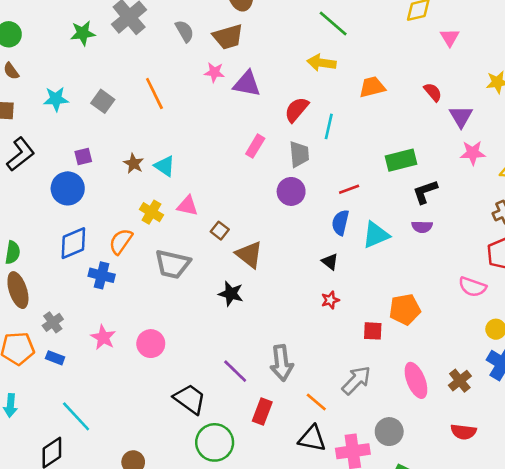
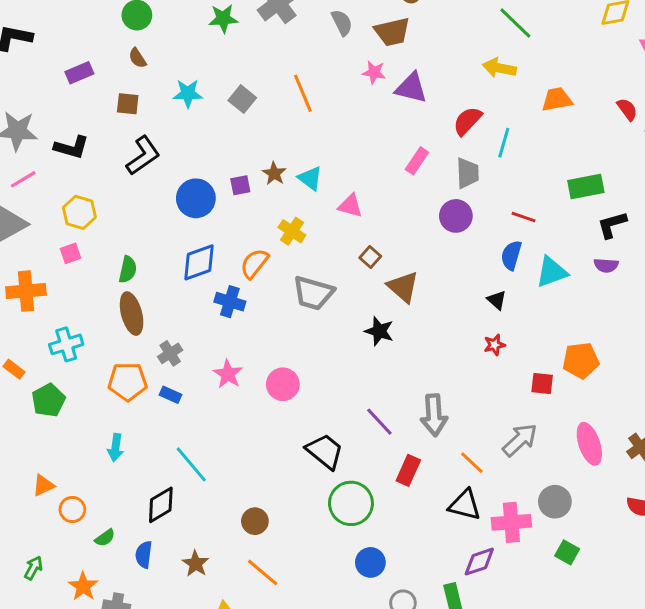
purple square: (83, 156) -> (240, 185), moved
red line: (349, 189) -> (524, 217), turned 36
pink triangle: (187, 206) -> (350, 206), moved

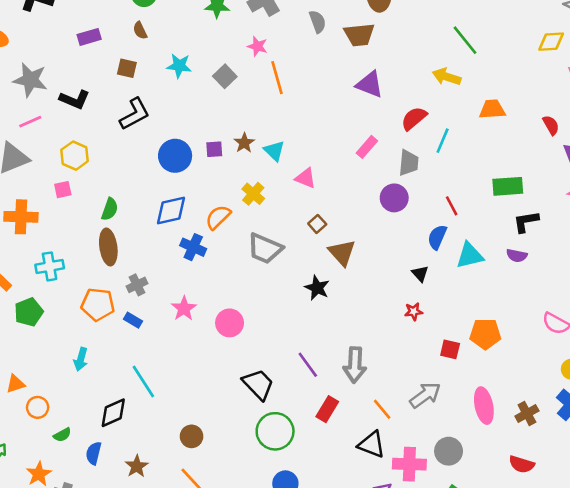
pink star: (374, 72) -> (257, 46), moved
red line: (524, 217) -> (452, 206), turned 36

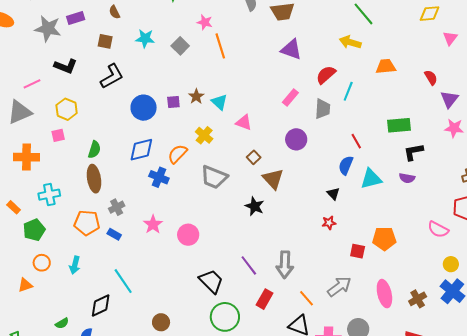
gray star: (30, 80) -> (48, 29), moved
purple circle: (394, 198) -> (296, 139), moved
orange circle: (38, 407) -> (42, 263), moved

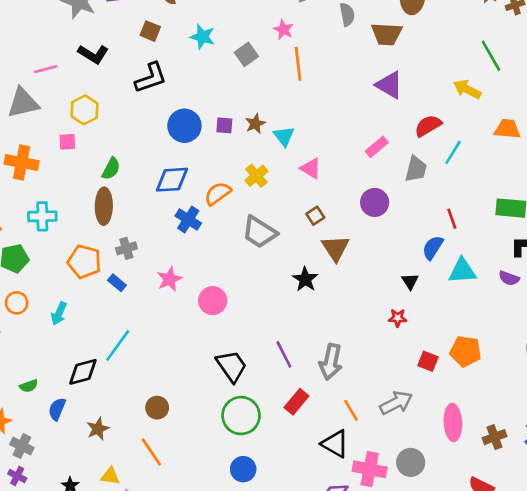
cyan line: (123, 281) -> (118, 345), turned 60

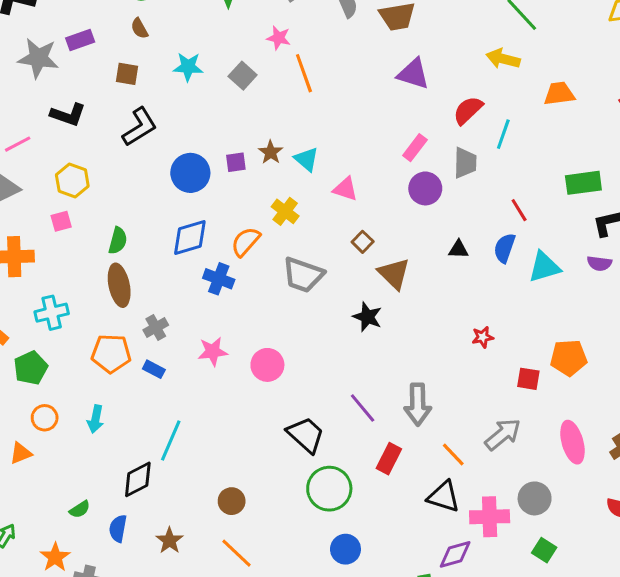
purple circle: (375, 202) -> (425, 188), moved
pink star: (169, 279) -> (213, 352), turned 30
black triangle: (410, 281) -> (458, 249), moved, turned -42

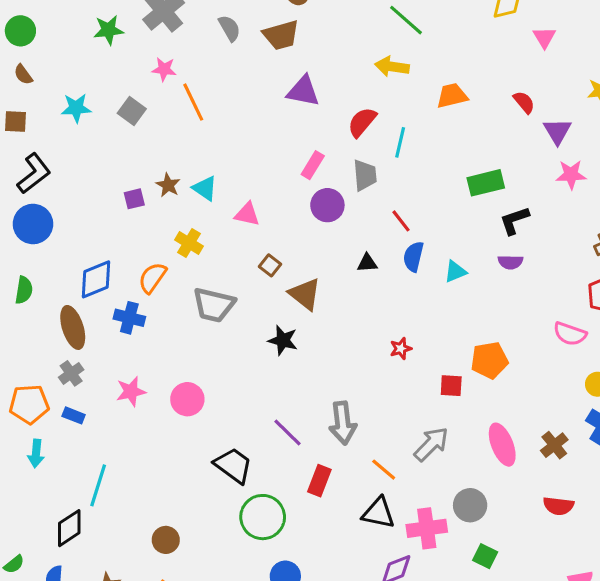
blue circle: (190, 173) -> (33, 224), moved
red line: (519, 210) -> (401, 221), moved
cyan triangle: (544, 267) -> (455, 271), size x0.7
brown ellipse: (119, 285) -> (73, 327), moved
cyan arrow: (95, 419) -> (36, 453), moved

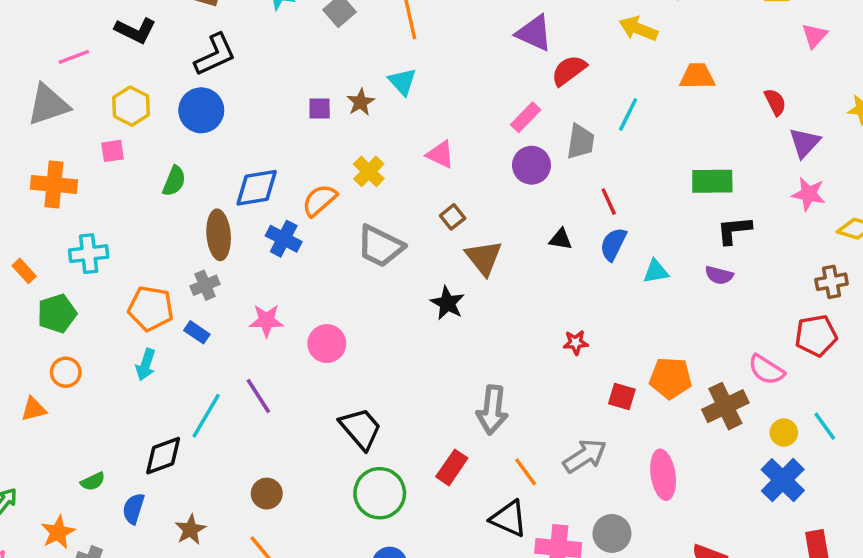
red semicircle: (362, 122) -> (569, 70), moved
cyan triangle: (205, 188) -> (402, 82), moved
purple line: (288, 432) -> (258, 396), moved
brown cross: (554, 445) -> (725, 406), moved, size x1.4

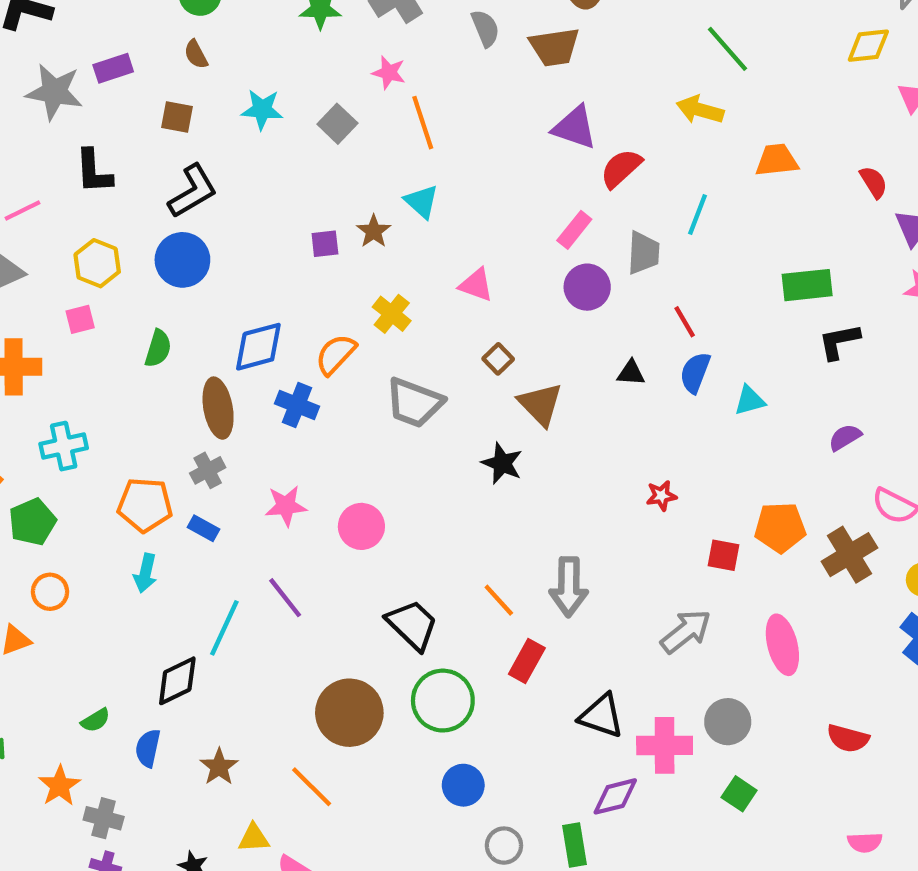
black L-shape: (135, 31) -> (94, 171), turned 66
purple semicircle: (719, 275) -> (845, 437), moved, turned 140
orange line: (526, 472) -> (499, 600), moved
brown circle: (267, 494) -> (349, 713), moved, size x1.8

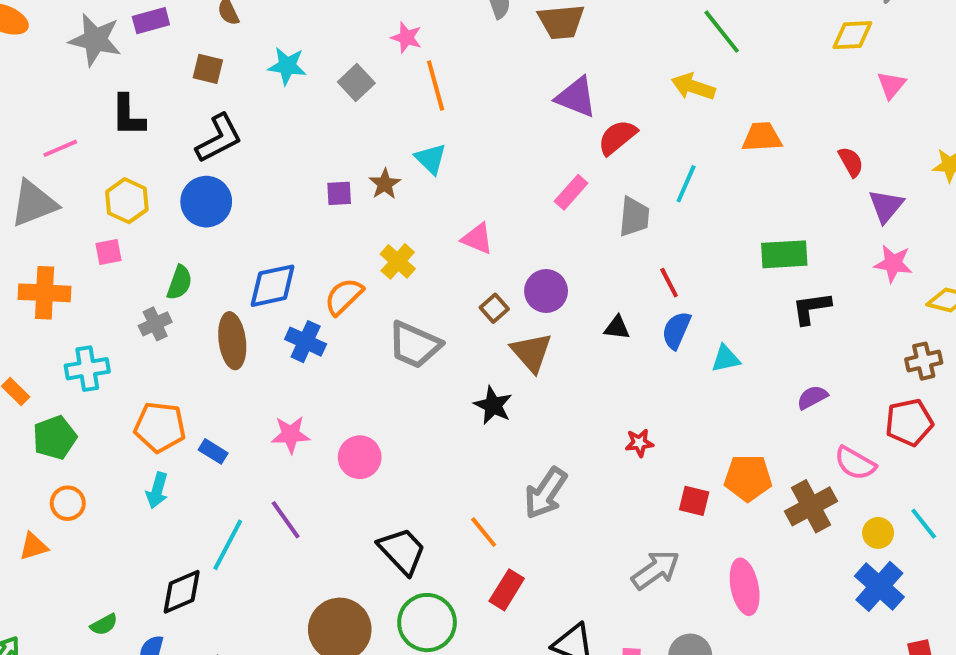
purple circle: (587, 287) -> (546, 291), moved
gray cross: (208, 470) -> (155, 324), moved
gray arrow: (569, 587) -> (546, 493), moved, turned 30

